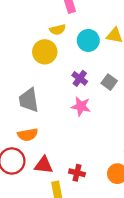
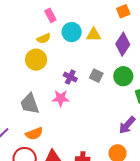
cyan circle: (88, 40) -> (72, 32), moved
pink star: (81, 106) -> (61, 98), moved

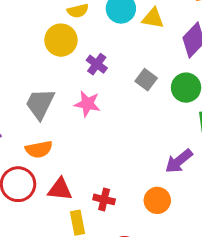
purple cross: (70, 77) -> (97, 64), moved
gray trapezoid: (30, 104) -> (40, 104), turned 35

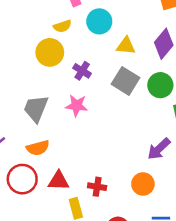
yellow triangle: (153, 18) -> (126, 46), moved
gray square: (146, 80) -> (126, 81), size x1.5

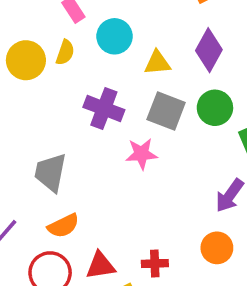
yellow semicircle: (62, 26) -> (65, 52), turned -42
yellow circle: (50, 52) -> (26, 60), moved
purple cross: (82, 71) -> (104, 109), size x1.5
pink star: (77, 105) -> (141, 154), moved

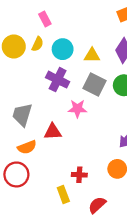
cyan circle: (115, 36) -> (63, 49), moved
red triangle: (100, 266) -> (53, 132), moved

